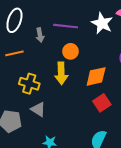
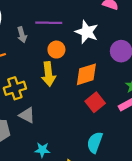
white star: (102, 23) -> (87, 32), moved
yellow cross: (29, 84) -> (15, 88), turned -30

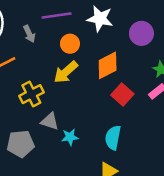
yellow arrow: (48, 74) -> (66, 72), turned 65
cyan semicircle: (95, 142) -> (113, 138), moved
cyan star: (42, 150) -> (70, 137), moved

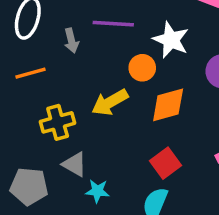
orange circle: (70, 44) -> (142, 68), moved
red square: (122, 94) -> (166, 163), moved

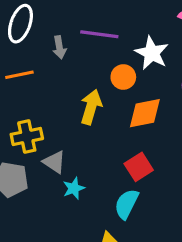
yellow arrow: (110, 102) -> (91, 107), turned 132
yellow cross: (58, 122) -> (27, 137), moved
cyan star: (97, 191) -> (74, 188), turned -30

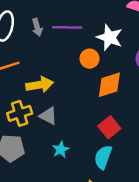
gray arrow: (59, 47) -> (37, 27), moved
yellow arrow: (91, 107) -> (40, 85), moved, turned 70
gray triangle: (54, 162) -> (48, 116), moved

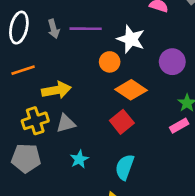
orange diamond: (109, 85) -> (131, 90), turned 52
gray triangle: (48, 116) -> (66, 123), turned -42
red square: (109, 127) -> (122, 122), moved

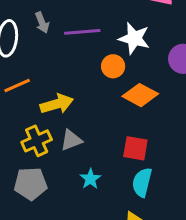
gray arrow: (54, 29) -> (42, 23), moved
red square: (122, 122) -> (135, 148), moved, turned -35

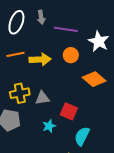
orange circle: (113, 66) -> (71, 55), moved
yellow arrow: (57, 104) -> (40, 59), moved
red square: (135, 148) -> (69, 111), moved

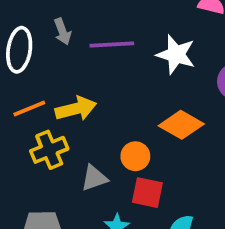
orange circle: (71, 55) -> (135, 156), moved
yellow cross: (20, 93) -> (49, 150), moved

